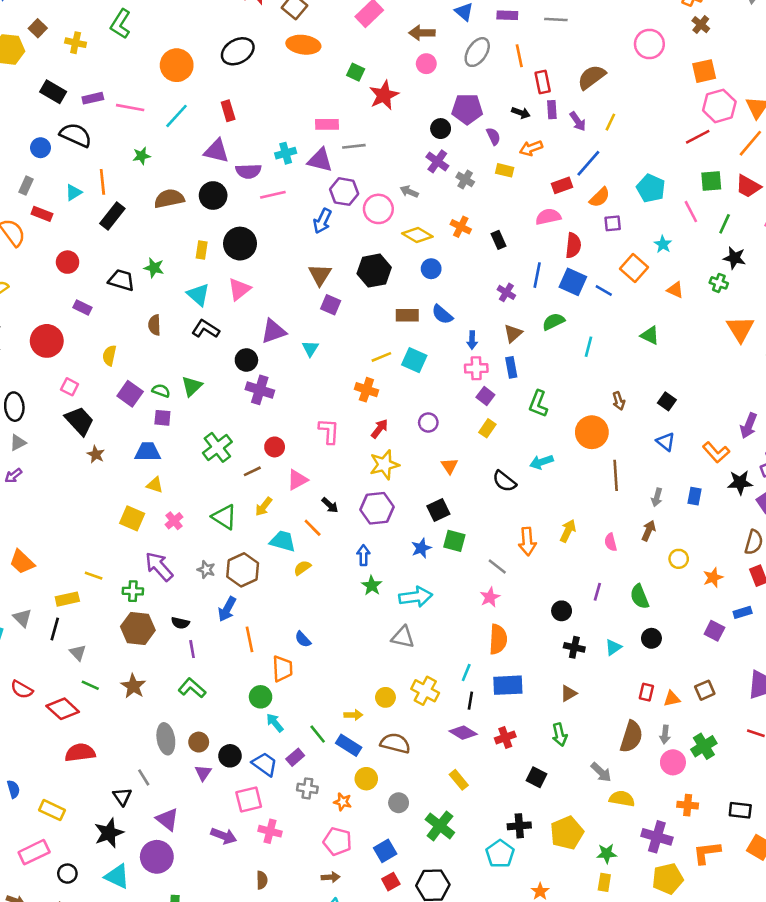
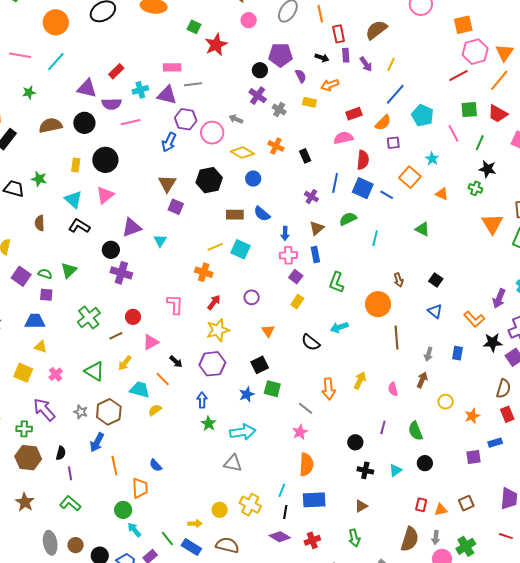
red rectangle: (228, 111) -> (116, 71), moved, turned 63
blue line: (588, 163) -> (395, 94), moved
black semicircle: (180, 623) -> (61, 453), turned -88
purple square: (714, 631) -> (474, 457), turned -35

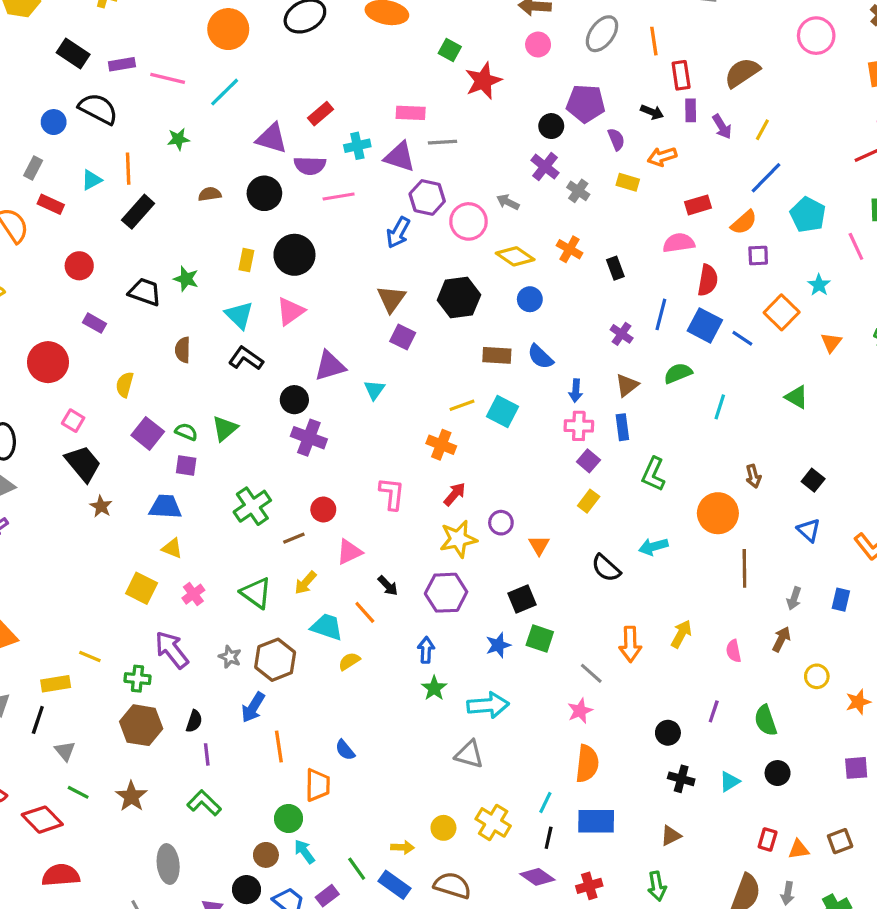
brown semicircle: (51, 125) -> (210, 194), size x0.6
orange triangle: (442, 194) -> (831, 342), turned 40
purple circle: (252, 297) -> (501, 523), moved
brown circle: (76, 545) -> (266, 855), moved

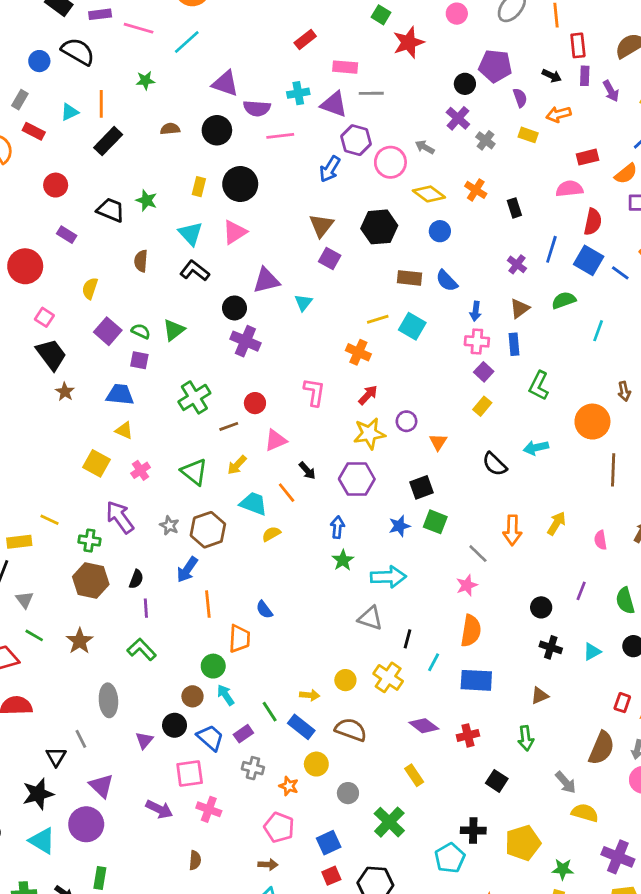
red rectangle: (320, 114) -> (305, 39), moved
black line: (549, 838) -> (407, 639), moved

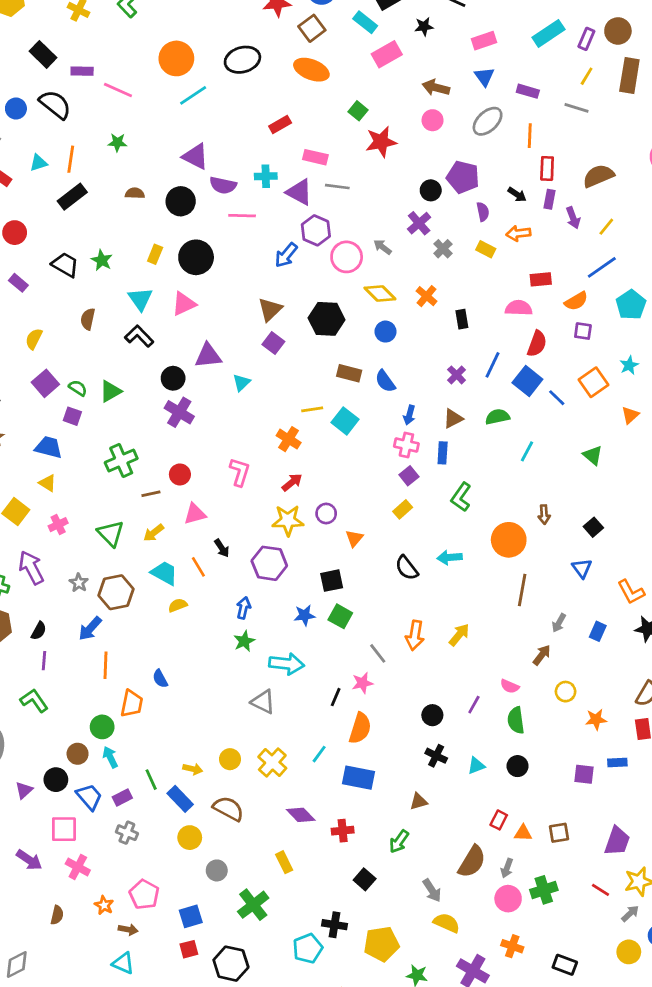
cyan line: (187, 42) -> (193, 95), moved
pink semicircle: (601, 540) -> (510, 686), moved, turned -66
black line: (407, 639) -> (336, 697), moved
green arrow: (526, 738) -> (399, 841), turned 35
orange star: (289, 786) -> (104, 905), moved

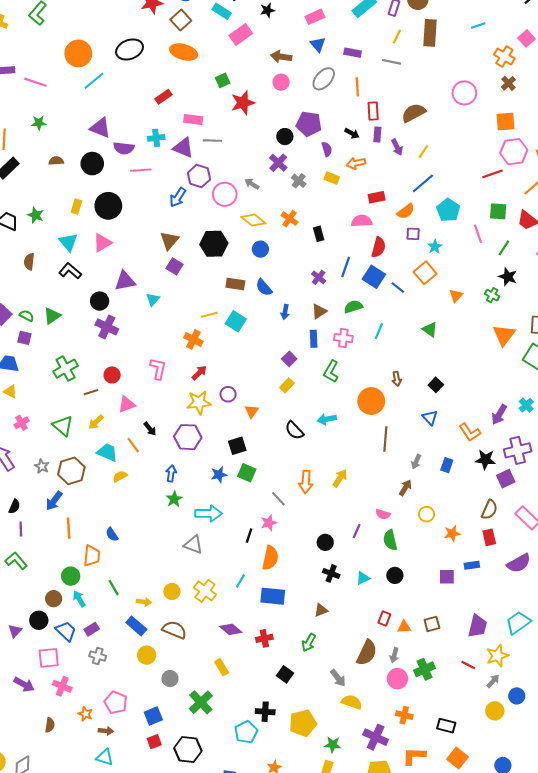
green square: (358, 111) -> (223, 80), turned 32
cyan star: (629, 365) -> (435, 247), moved
pink cross: (406, 445) -> (343, 338), moved
green line: (151, 780) -> (114, 588), moved

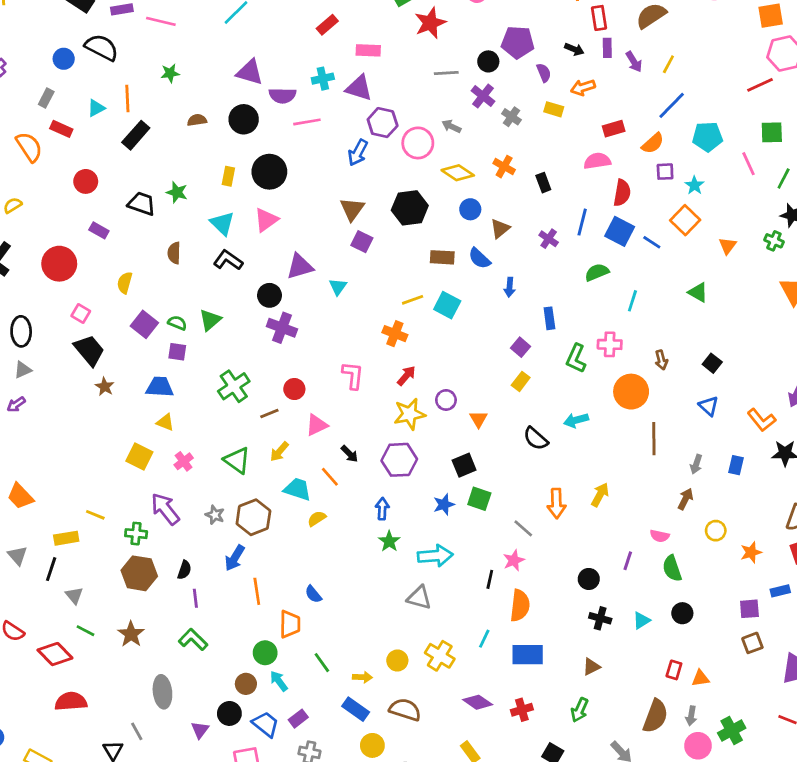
gray line: (212, 141) -> (446, 73), moved
cyan pentagon: (448, 210) -> (707, 137), turned -30
brown triangle: (319, 311) -> (500, 229), moved
pink cross: (343, 338) -> (610, 344), moved
brown square: (432, 624) -> (752, 643), moved

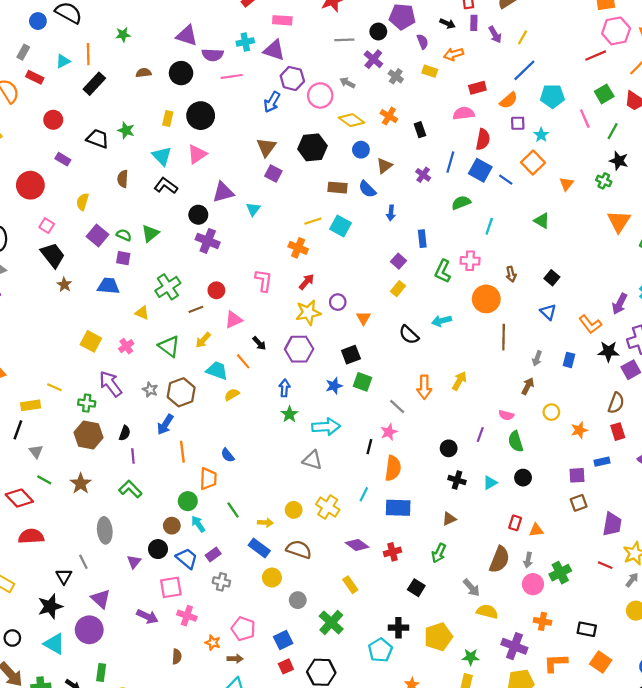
green square: (772, 132) -> (604, 94), turned -30
yellow triangle: (165, 422) -> (142, 313), moved

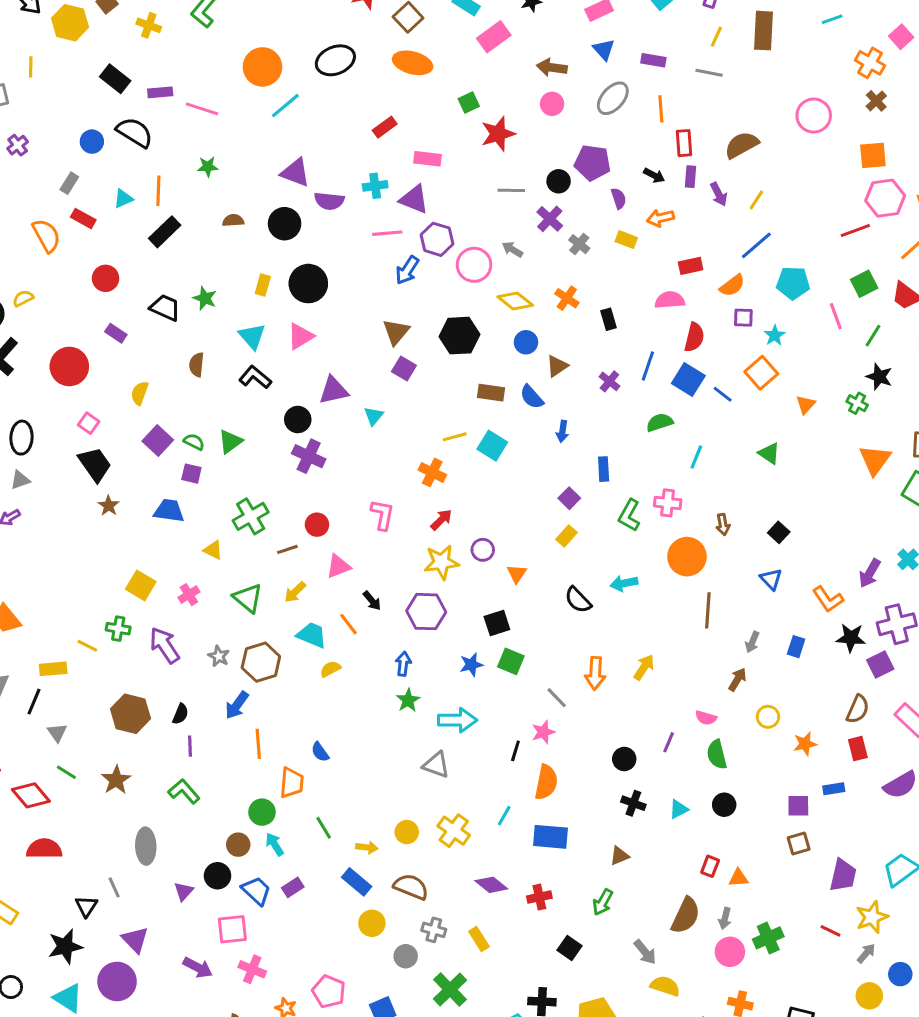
pink line: (232, 76) -> (387, 233), moved
green cross: (87, 403) -> (118, 629), moved
gray cross: (221, 582) -> (434, 930), moved

